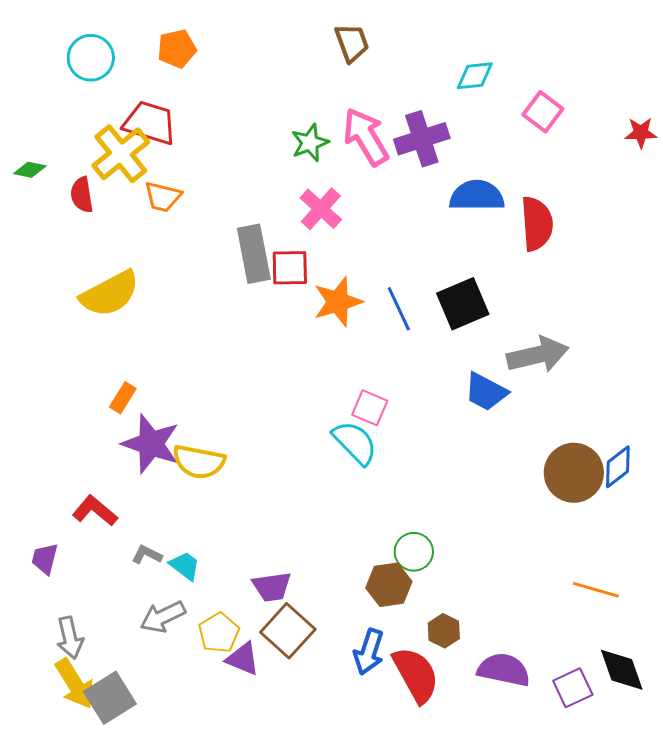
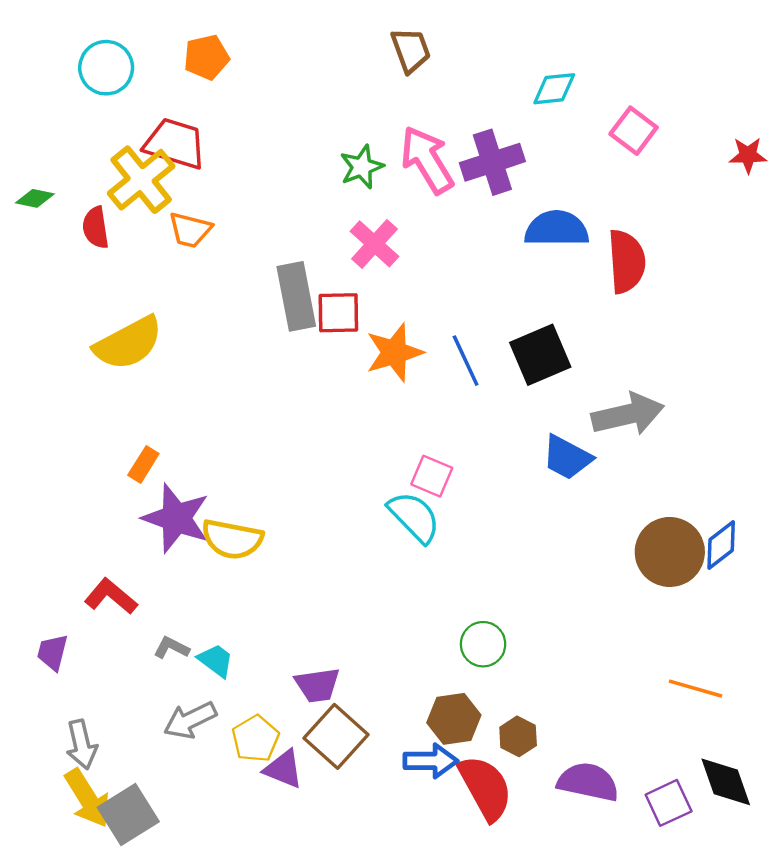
brown hexagon: (389, 585) -> (454, 719), moved
blue arrow: (369, 652) -> (431, 761), turned -108

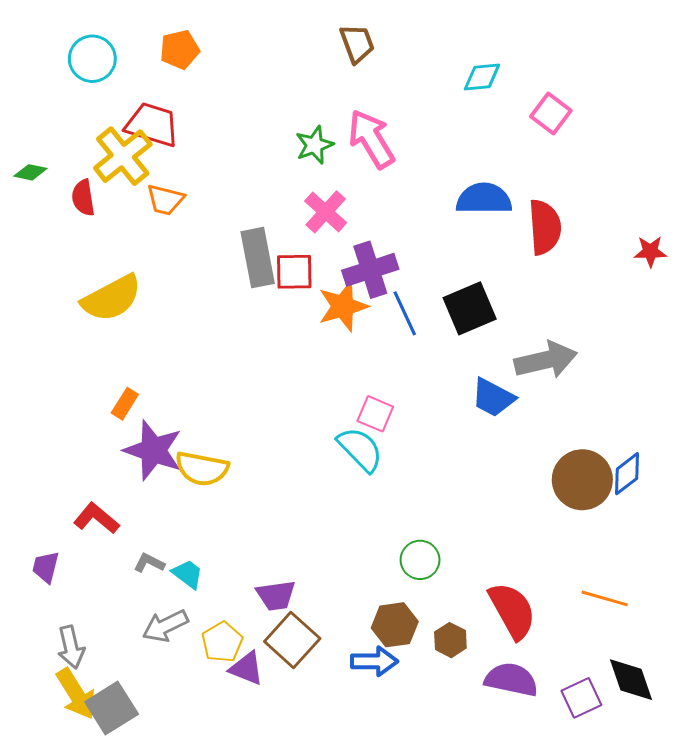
red star: (748, 155) -> (650, 251), moved
purple cross: (492, 162) -> (370, 270), moved
red semicircle: (485, 788) -> (512, 611), moved

